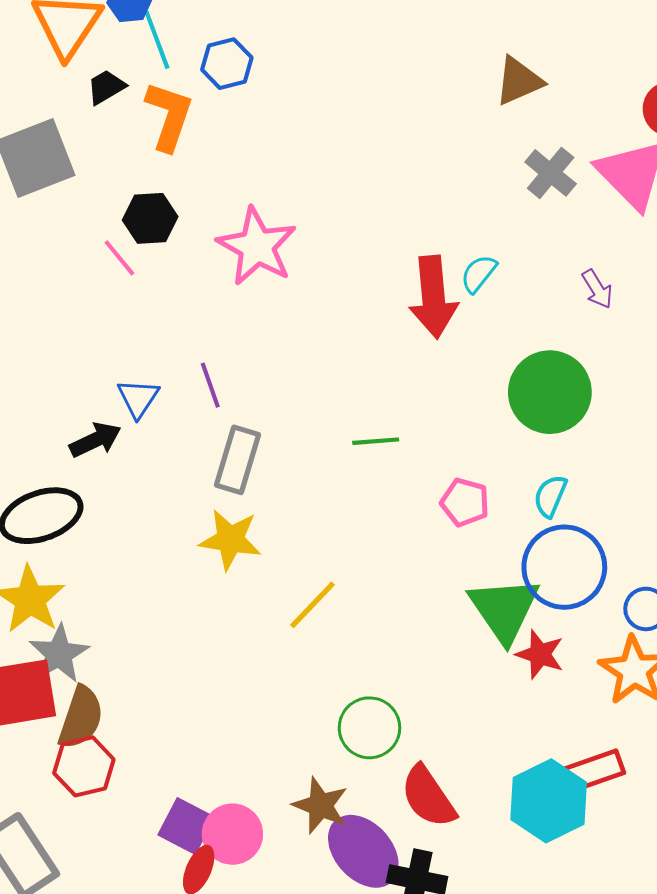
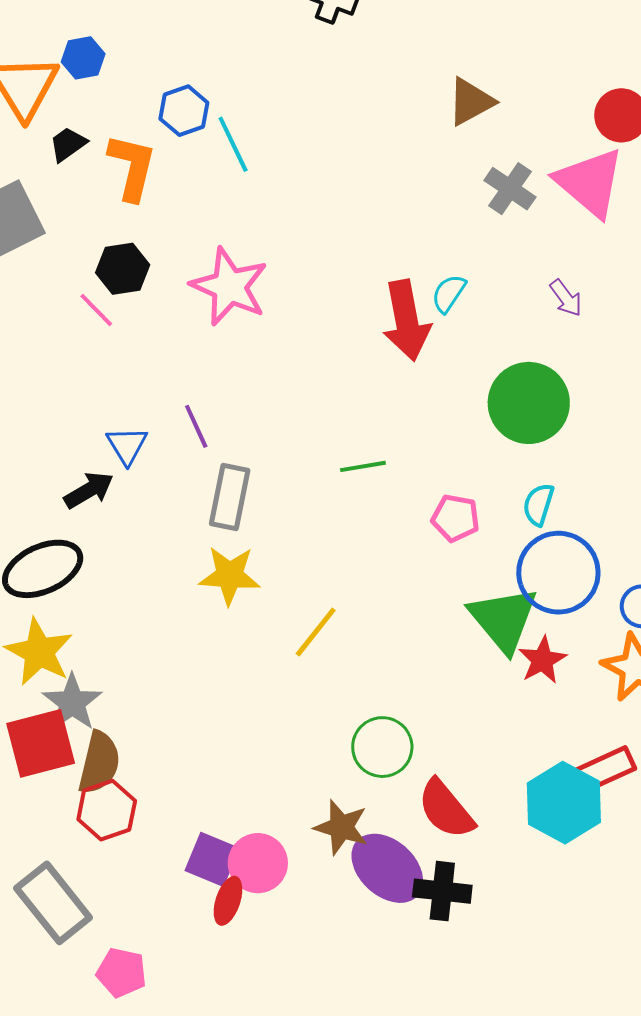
cyan line: (157, 40) -> (233, 144), moved
red star: (540, 654) -> (542, 660), turned 30

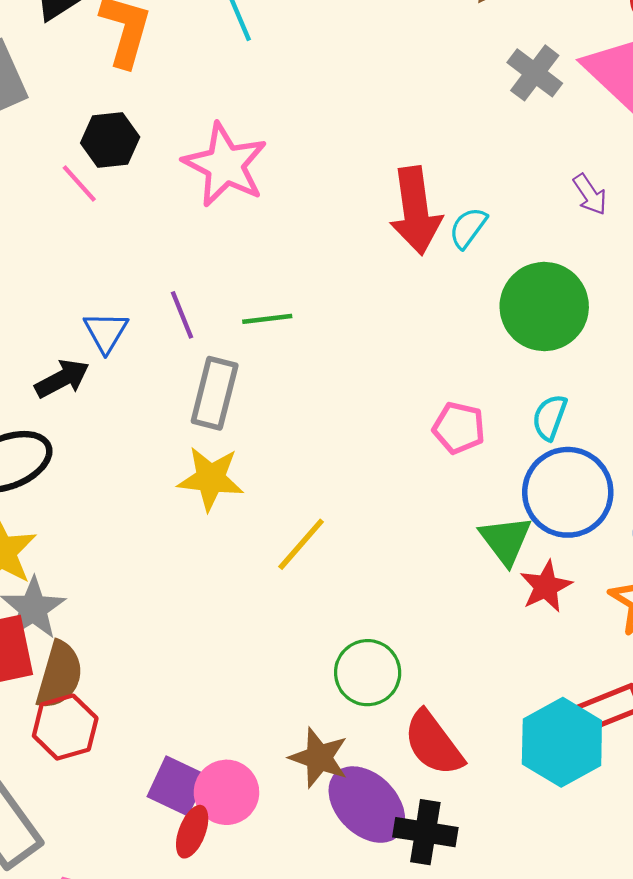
cyan semicircle: (449, 293) -> (468, 228), moved
green line: (363, 466) -> (267, 319), moved
green triangle: (503, 619) -> (506, 540), size x0.7

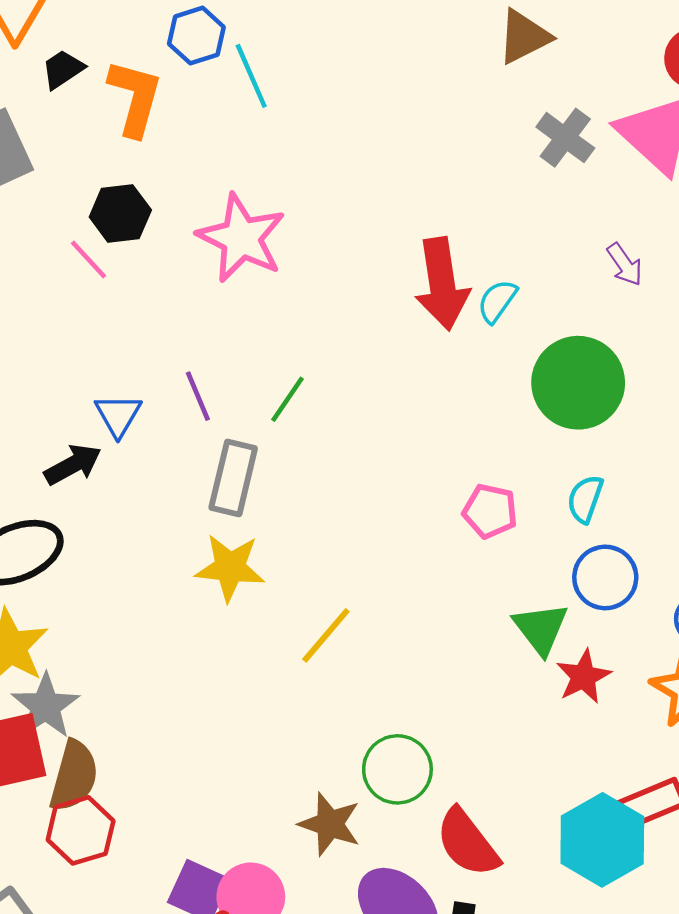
green line: (267, 319) -> (287, 399), turned -48
blue circle: (568, 492) -> (605, 577), size x0.7
brown star: (319, 758) -> (330, 824), moved

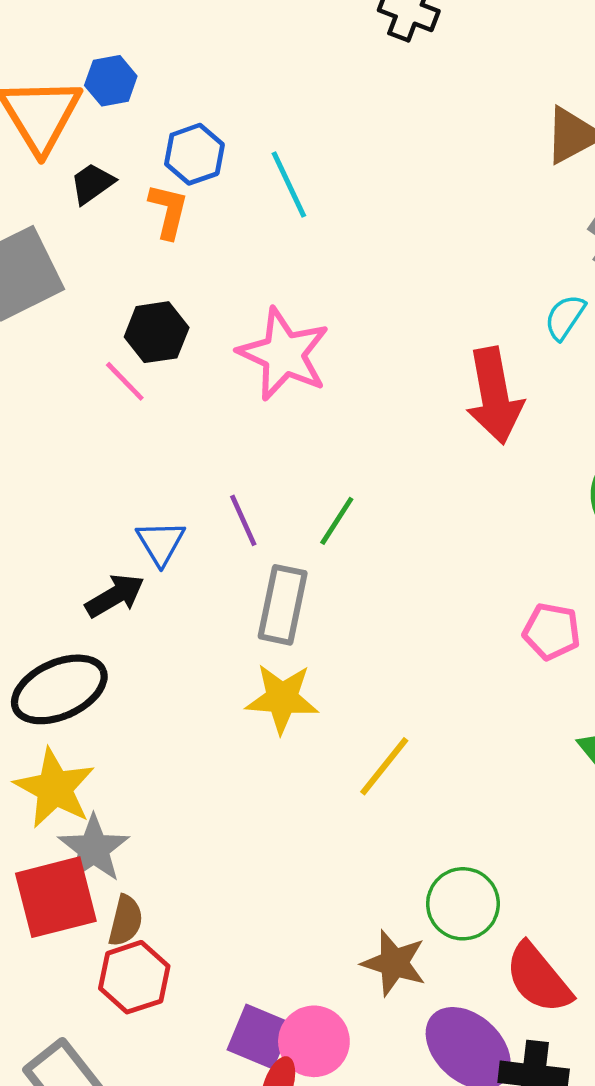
blue hexagon: (196, 36) -> (194, 154), moved
orange L-shape: (135, 98) -> (168, 211), size x0.7
cyan semicircle: (497, 301) -> (565, 317), moved
brown semicircle: (74, 776) -> (126, 921), size x0.7

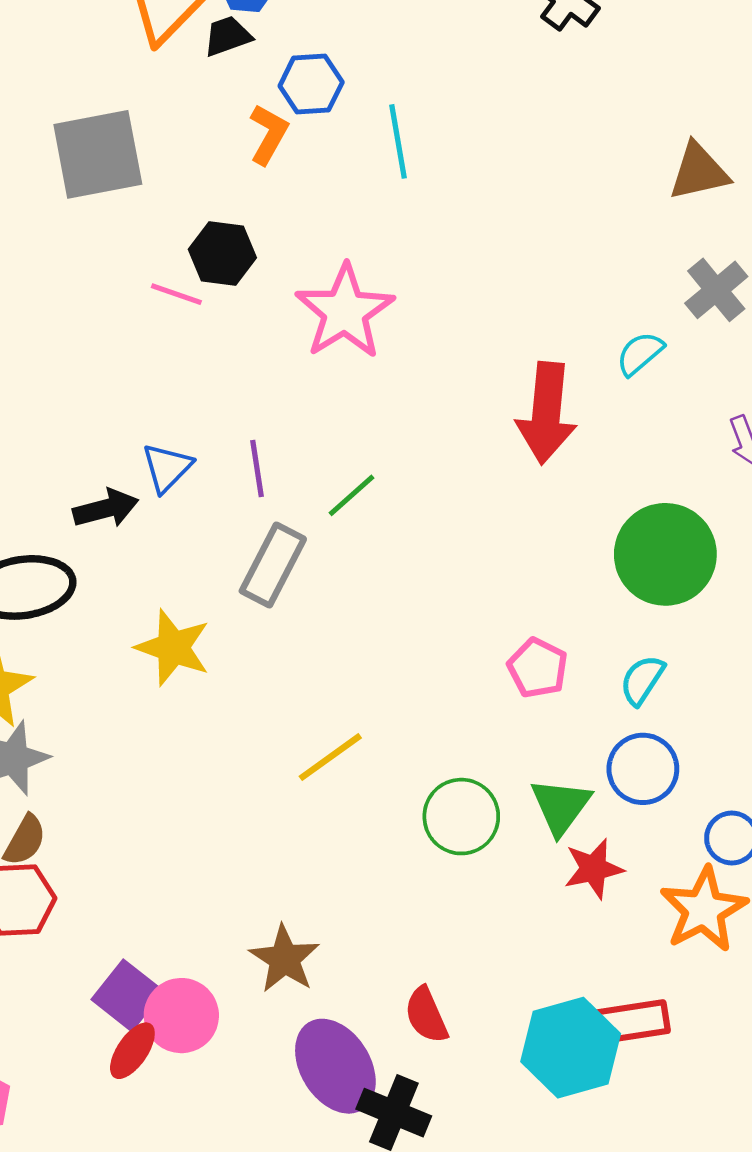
black trapezoid: (92, 183) -> (228, 36), moved
pink line: (125, 381) -> (176, 294), turned -42
yellow star: (282, 698) -> (173, 648), moved
green circle: (463, 904) -> (461, 817), moved
red semicircle: (538, 978) -> (426, 1015), size x0.7

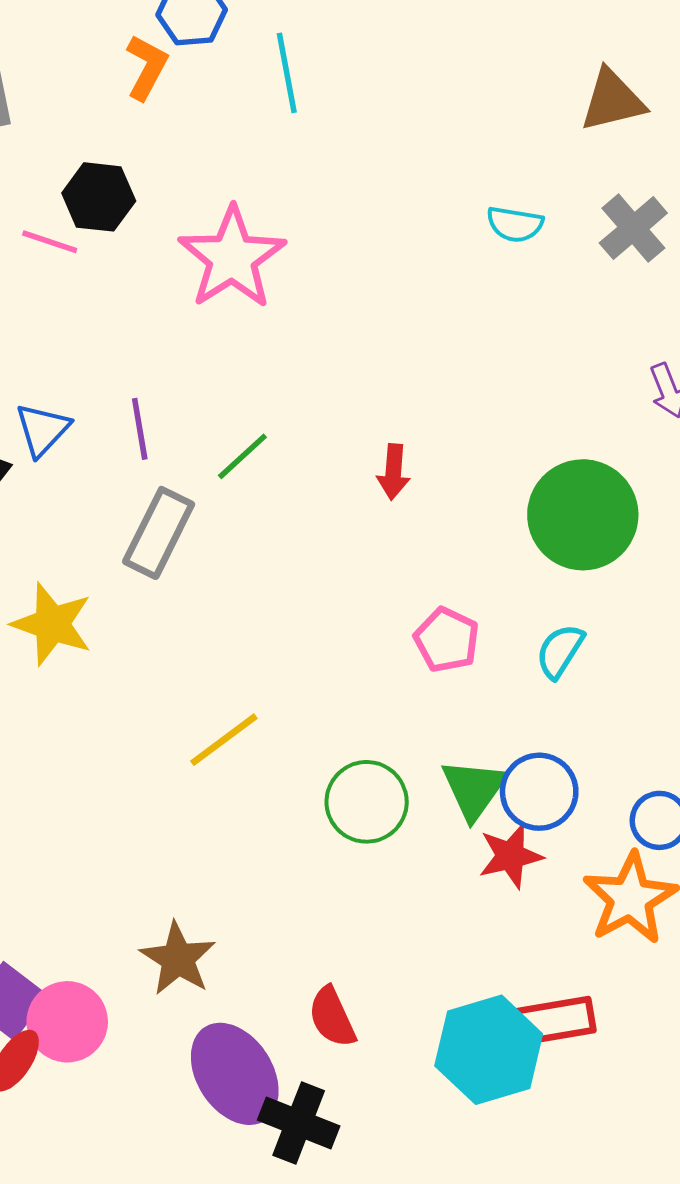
cyan semicircle: (640, 354) -> (515, 224), moved, turned -129
red arrow: (546, 413) -> (393, 472), moved, size x0.5
blue circle: (643, 769) -> (539, 792), moved

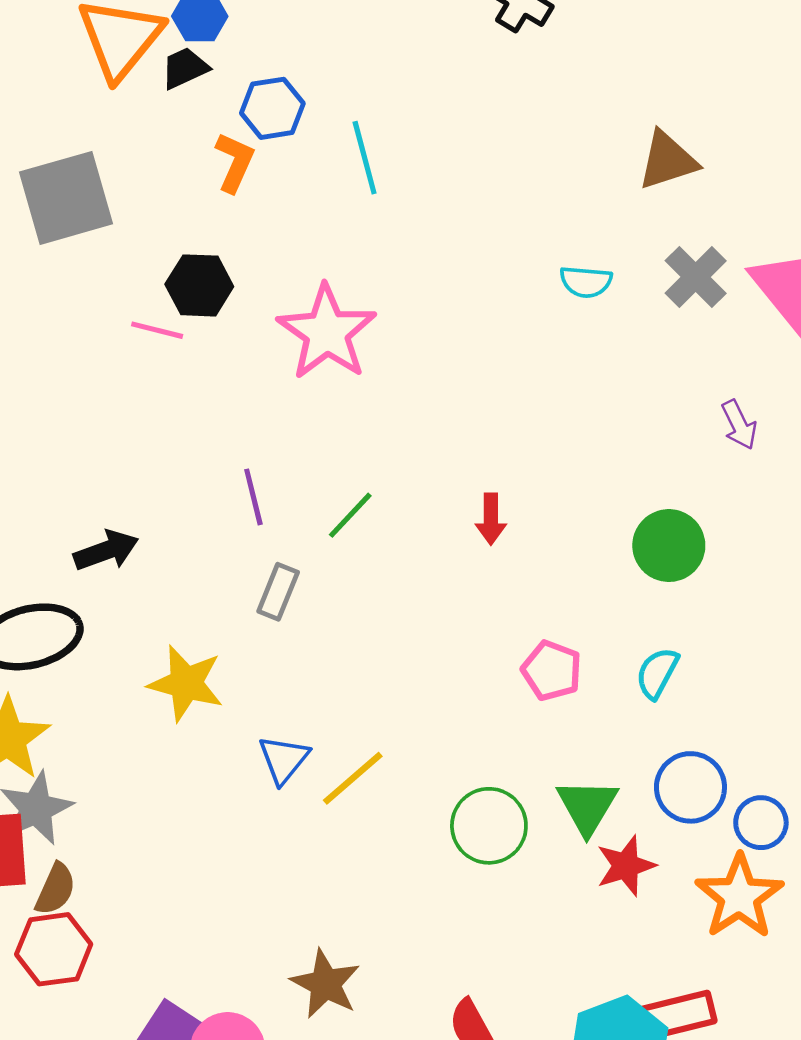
blue triangle: (42, 430) -> (284, 759), moved
green circle: (583, 515) -> (669, 546), size x0.7
gray rectangle: (159, 533) -> (278, 592), size x0.7
blue circle: (539, 792) -> (690, 787), moved

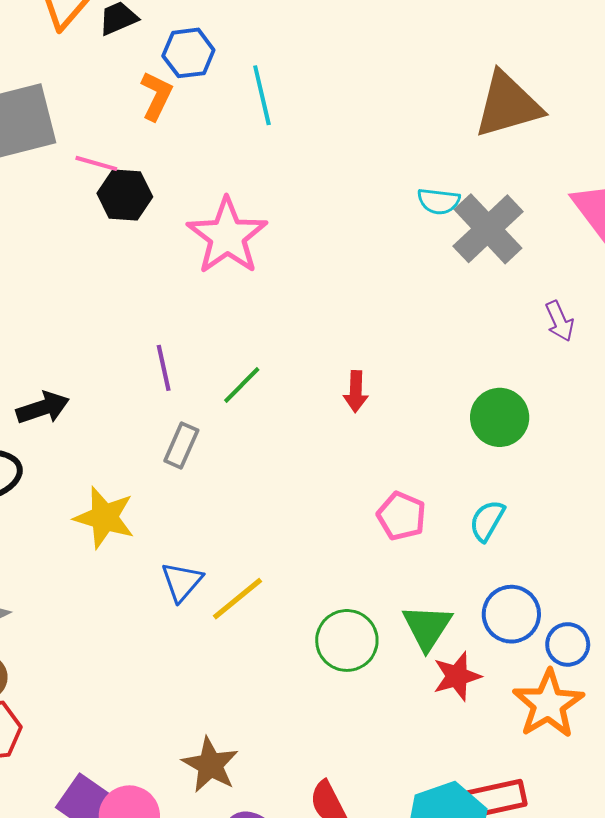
brown triangle: (667, 160) -> (508, 105), size x1.4
gray cross: (696, 277) -> (488, 229), moved, size x1.4
pink line: (157, 330) -> (96, 163), moved

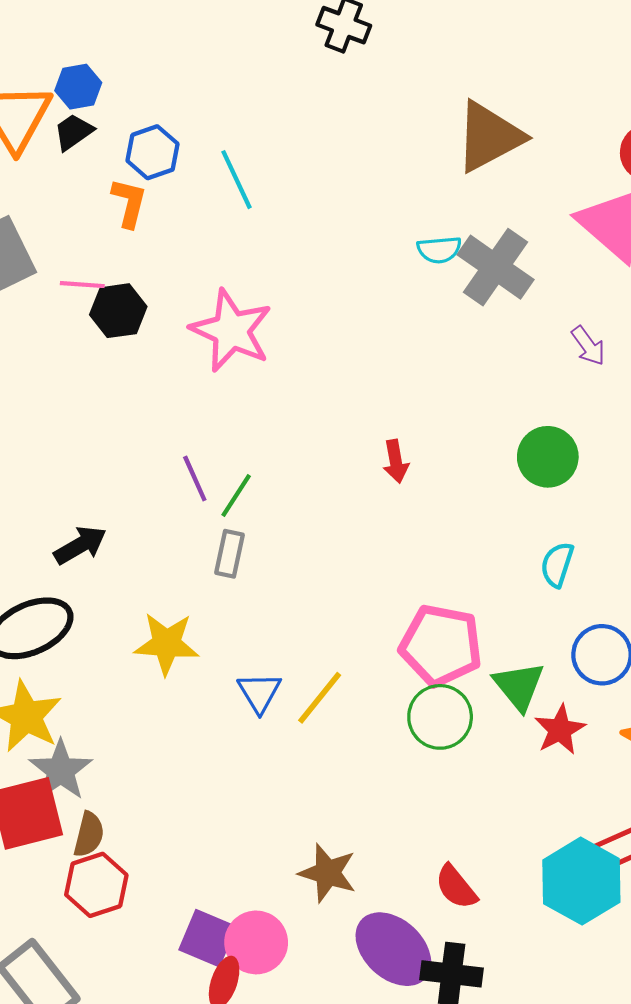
green line: (242, 385) -> (236, 495), moved
pink pentagon: (402, 516) -> (441, 645), moved, size x1.6

